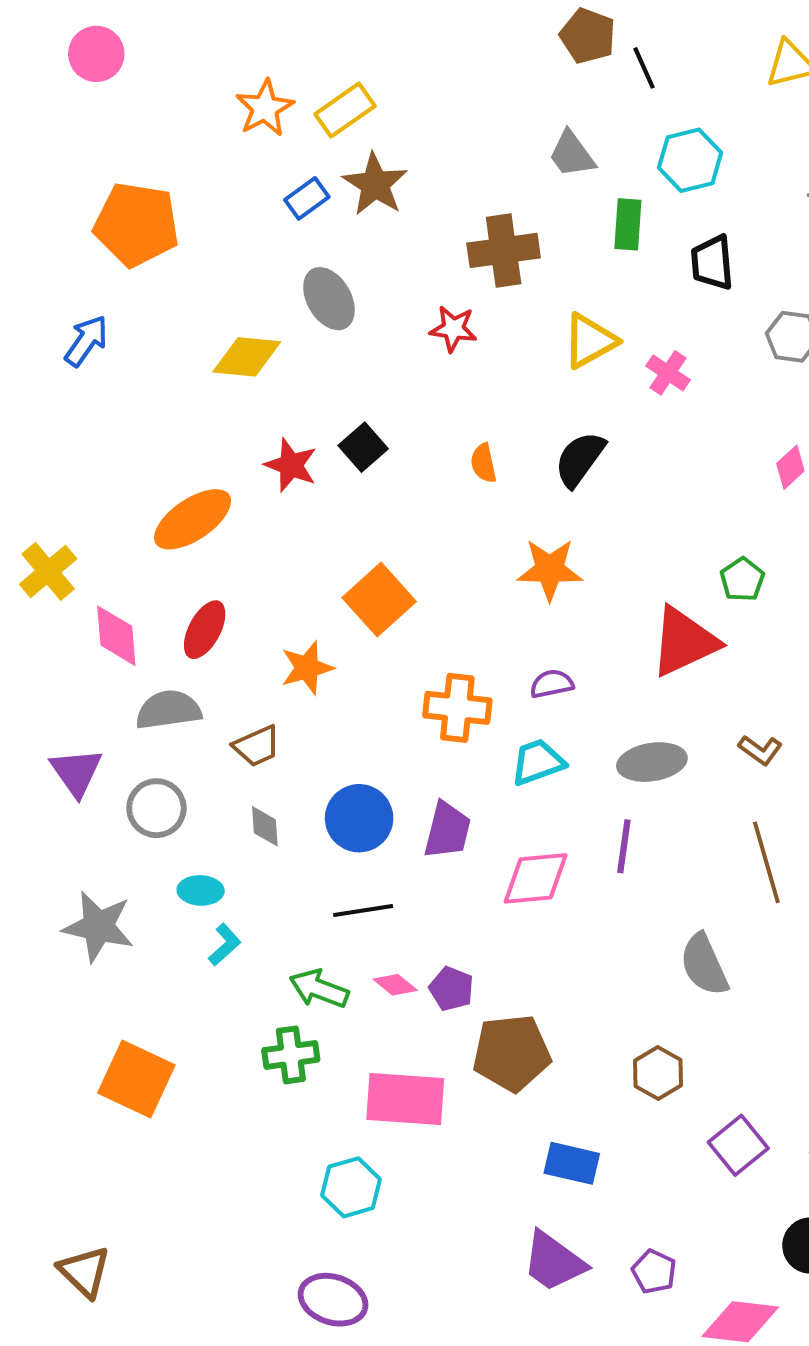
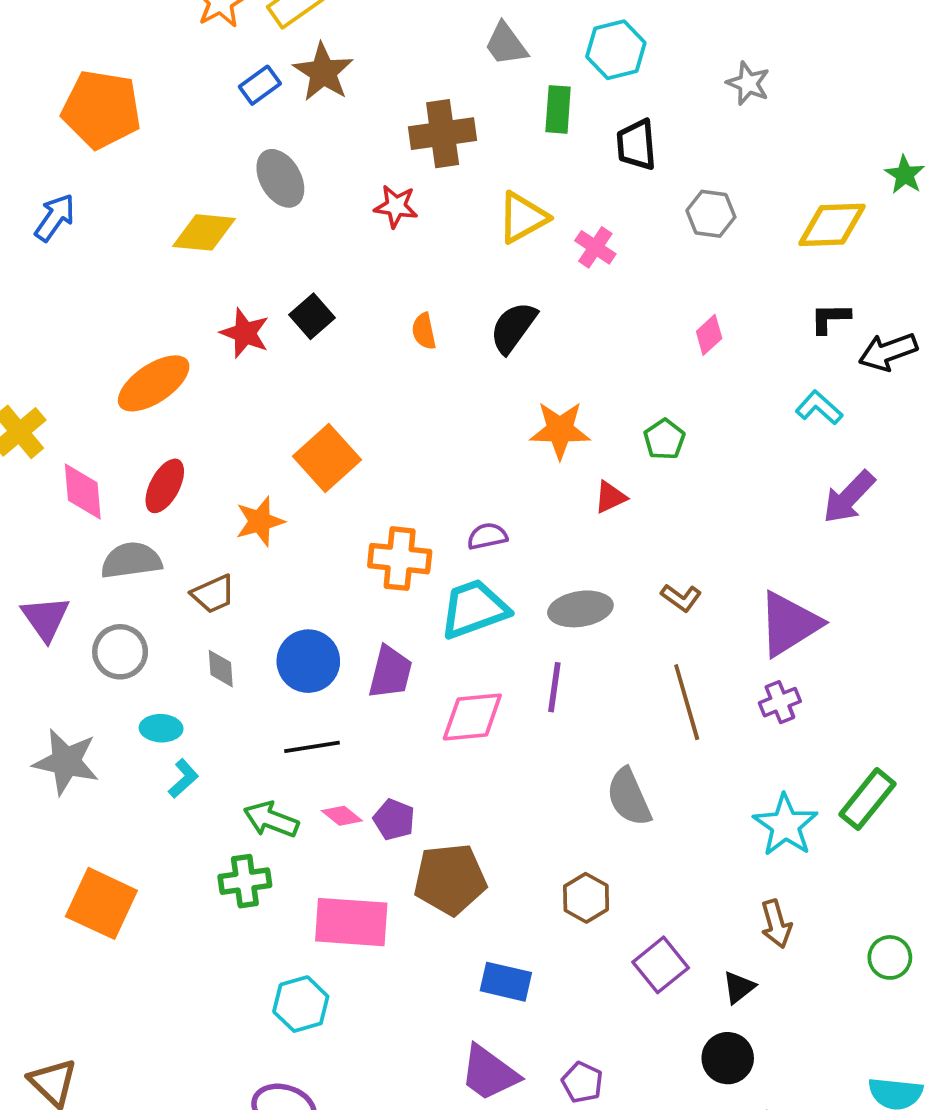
orange star: (550, 569) -> (560, 430), moved
red triangle: (684, 642) -> (610, 497), size x0.5
cyan trapezoid: (538, 762) -> (474, 609), size x1.4

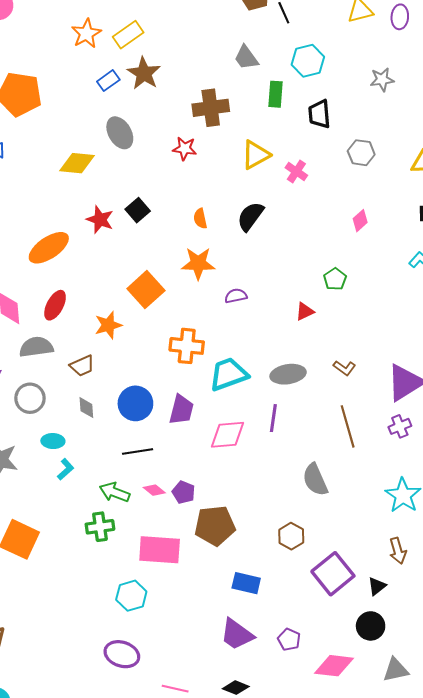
gray star: (748, 83) -> (382, 80), turned -30
orange star: (560, 430) -> (198, 263), moved
purple semicircle: (487, 536) -> (236, 296), moved
purple square: (661, 965) -> (333, 574), size x1.4

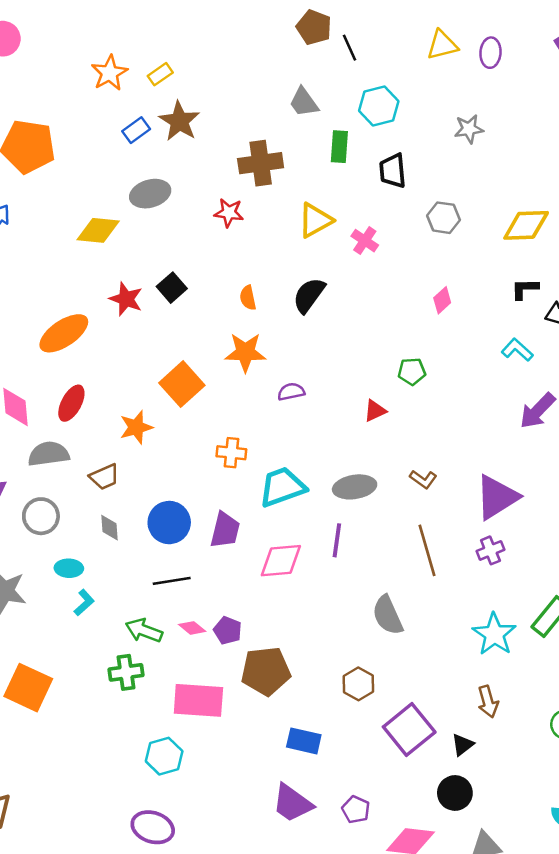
yellow rectangle: (128, 35) -> (160, 74), size x0.7
gray ellipse: (120, 133) -> (150, 194), turned -76
green pentagon: (335, 279) -> (412, 371), turned 30
orange cross: (187, 346) -> (231, 453), size x0.7

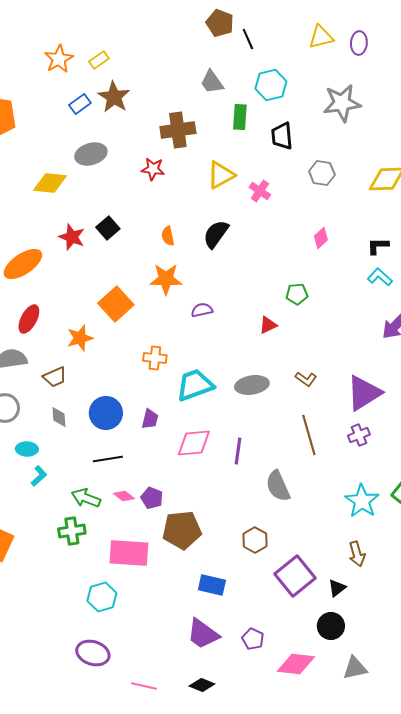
gray star: (469, 129) -> (342, 103), size x1.6
black L-shape: (525, 289) -> (378, 246), moved
purple trapezoid: (225, 530) -> (150, 419), size x0.7
purple line: (337, 540) -> (238, 451), moved

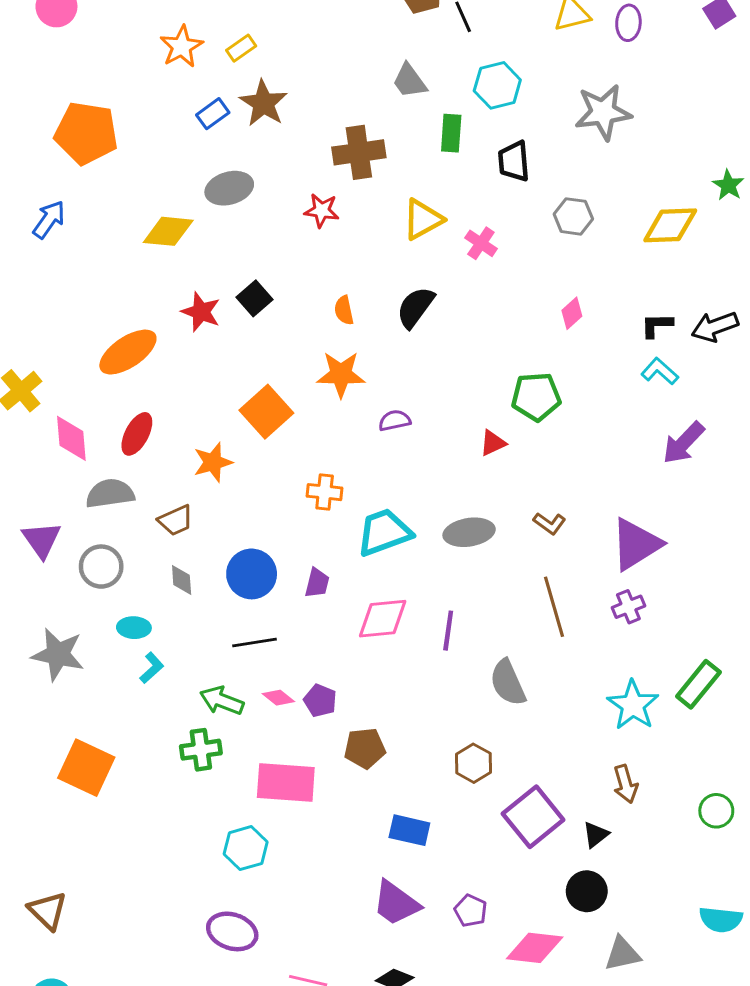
green pentagon: (297, 294) -> (536, 397), size x1.5
brown pentagon: (182, 530) -> (365, 748), size x0.7

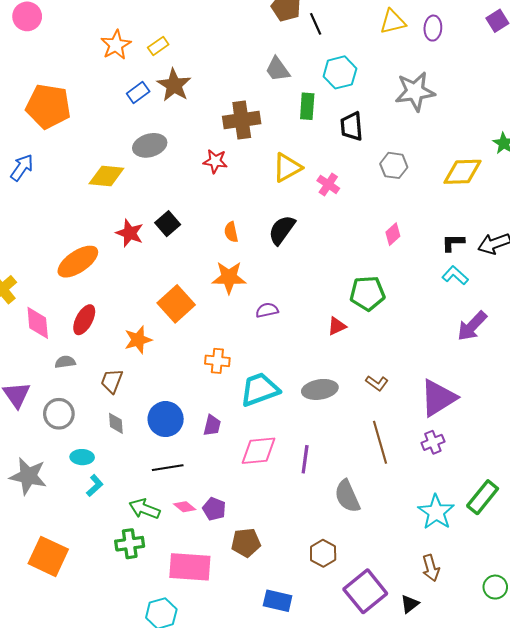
gray semicircle: (110, 494) -> (65, 362), size x0.6
brown trapezoid: (176, 520) -> (112, 381), turned 135

